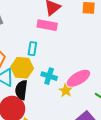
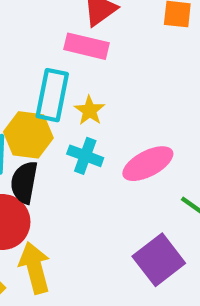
cyan rectangle: (32, 49) -> (52, 95), size x1.6
yellow star: (66, 91) -> (90, 111), moved

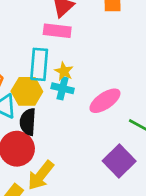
cyan cross: (85, 156) -> (63, 88), moved
yellow arrow: (35, 268) -> (41, 175), turned -120

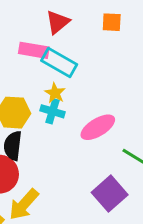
pink rectangle: (57, 31) -> (34, 50), moved
cyan rectangle: (39, 64) -> (59, 63), moved, turned -68

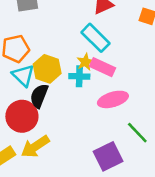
pink rectangle: (34, 50) -> (103, 67), moved
cyan cross: (53, 111) -> (79, 76), turned -30

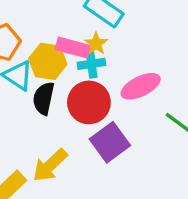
pink rectangle: (103, 67) -> (73, 47), moved
red circle: (22, 116) -> (89, 102), moved
purple square: (108, 156) -> (110, 142), moved

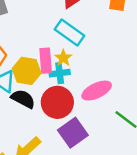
pink rectangle: (73, 47) -> (46, 61), turned 70
black semicircle: (44, 98) -> (23, 99), turned 105

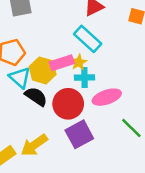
pink rectangle: (46, 61) -> (62, 63), turned 70
cyan cross: (60, 73) -> (85, 78), moved

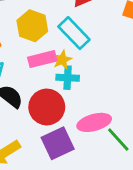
yellow hexagon: (43, 70) -> (32, 26), moved
pink ellipse: (107, 97) -> (94, 122), moved

